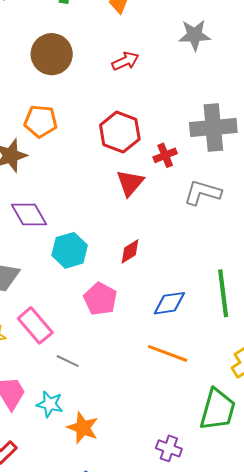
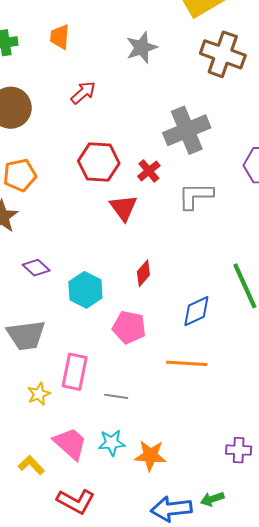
purple diamond: (29, 215) -> (36, 268), size x0.7
pink rectangle: (35, 325) -> (75, 372), turned 69
orange line: (168, 353) -> (187, 363), moved

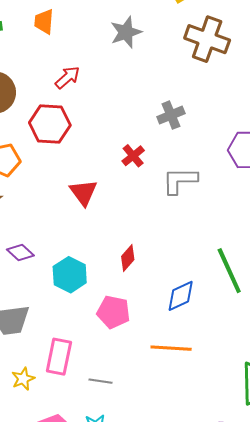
gray cross: (187, 130) -> (171, 115), size x0.6
red hexagon: (99, 162) -> (50, 124), moved
red triangle: (123, 208) -> (83, 192), moved

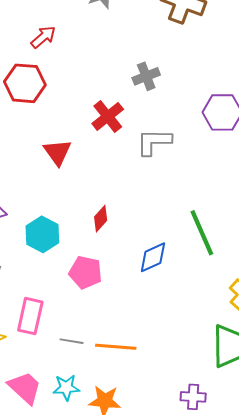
red cross: (133, 156) -> (108, 116), size x1.4
orange line: (171, 348) -> (116, 347), moved

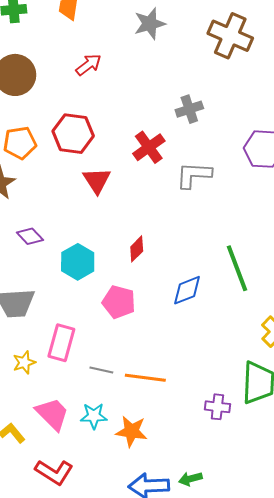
red hexagon: (25, 83) -> (73, 134), moved
purple cross: (193, 397) -> (217, 407), moved

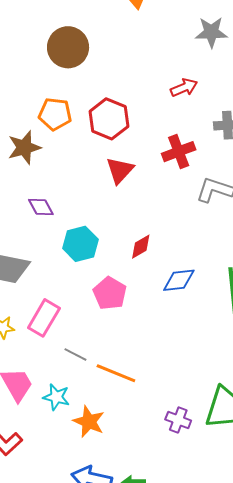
red arrow: (88, 65) -> (184, 88), moved
blue diamond: (187, 290) -> (179, 280), moved

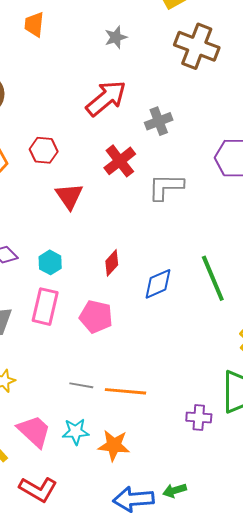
gray star: (211, 32) -> (116, 37), size x0.7
red arrow: (184, 88) -> (106, 98), size x1.6
red hexagon: (109, 119) -> (44, 150), size x0.7
cyan hexagon: (80, 244) -> (50, 262), moved, size x0.7
pink rectangle: (44, 318) -> (45, 307), moved

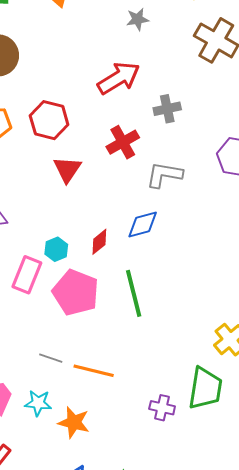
red hexagon: (44, 150) -> (49, 120), size x1.4
cyan hexagon: (50, 262) -> (56, 249), moved
green line: (213, 278) -> (134, 293), moved
blue diamond: (158, 284) -> (143, 224), moved
pink pentagon: (96, 317) -> (76, 292), size x1.4

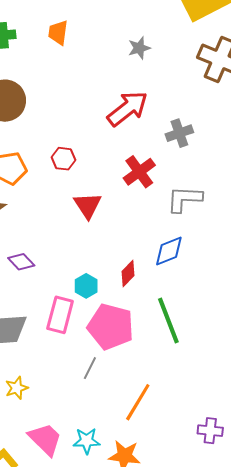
red hexagon: (49, 120) -> (64, 159), size x0.6
gray line: (51, 358) -> (90, 368), moved, turned -75
orange line: (94, 371) -> (138, 402), turned -66

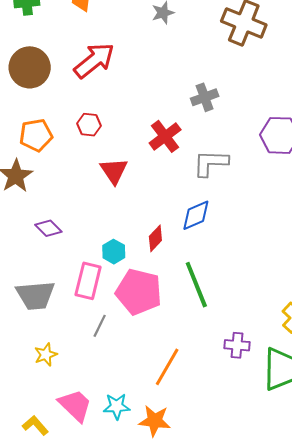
red arrow: (128, 109) -> (94, 60), moved
gray line: (90, 368) -> (100, 326), moved
purple cross: (210, 431) -> (237, 345), moved

